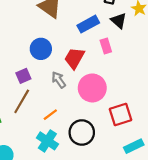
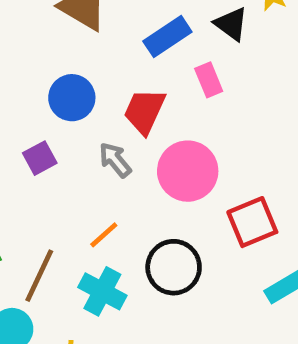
brown line: (22, 101) -> (39, 276), moved

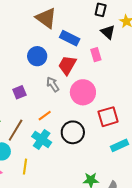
blue rectangle: (167, 36) -> (70, 38), moved, turned 54
purple square: (40, 158) -> (19, 92), moved

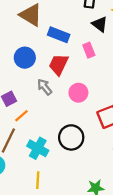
pink circle: (83, 92) -> (78, 93), size x0.7
orange line: (45, 116) -> (21, 116), moved
yellow line: (25, 167) -> (38, 180), moved

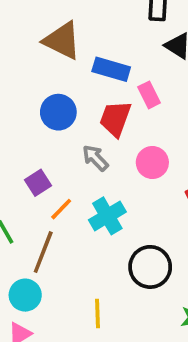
pink rectangle: (89, 50) -> (149, 95), moved
black circle: (71, 137) -> (150, 267), moved
cyan cross: (38, 148) -> (107, 216), moved, turned 35

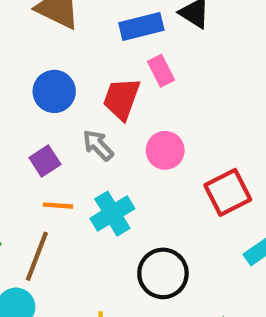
blue rectangle: (111, 69) -> (141, 26), moved, turned -30
purple square: (38, 183) -> (45, 161), moved
orange line: (61, 209) -> (58, 206), turned 50

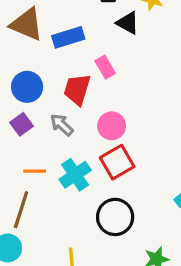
blue rectangle: (141, 26) -> (68, 37), moved
purple square: (45, 161) -> (21, 124), moved
red square: (228, 192) -> (117, 162), moved

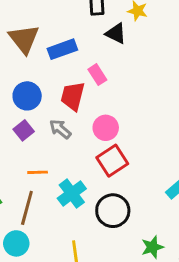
brown triangle: (27, 24) -> (24, 39), turned 32
cyan cross: (75, 175) -> (72, 194), moved

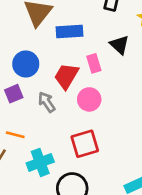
black triangle: (116, 33) -> (119, 45), moved
pink circle: (106, 128) -> (89, 99), moved

